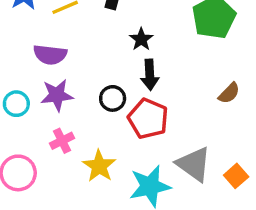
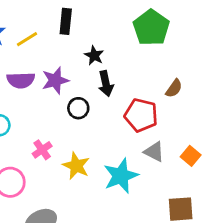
purple star: (57, 95) -> (55, 80), moved
red pentagon: (148, 119) -> (141, 115), moved
gray triangle: (194, 164) -> (154, 152), size x0.7

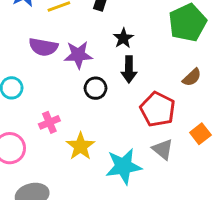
brown semicircle: (174, 88) -> (192, 77), moved
orange square: (191, 156) -> (200, 134), moved

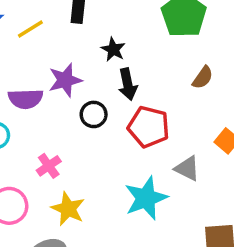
purple semicircle: (43, 47) -> (26, 99), moved
red pentagon: (158, 109) -> (149, 127), moved
yellow star: (80, 146) -> (68, 209), moved

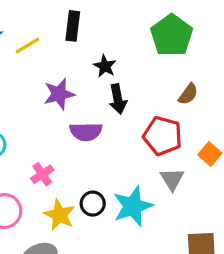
purple semicircle: (26, 99) -> (86, 132), moved
black circle: (94, 114) -> (93, 204), moved
red pentagon: (149, 127) -> (163, 136), moved
gray triangle: (187, 168) -> (172, 179), turned 30

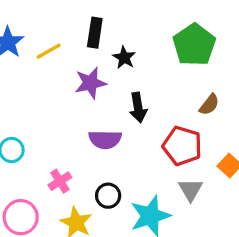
black star: (105, 66) -> (124, 58), moved
purple star: (59, 94) -> (90, 83), moved
black circle: (93, 204) -> (108, 196), moved

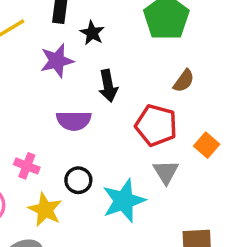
pink cross: (60, 181) -> (27, 166), turned -35

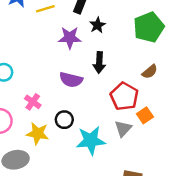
orange square: (207, 145) -> (145, 115), moved
yellow star: (45, 210) -> (38, 133), turned -30

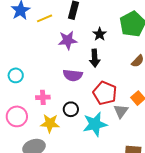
black star: (97, 25) -> (100, 34), moved
red pentagon: (124, 96) -> (105, 93), moved
pink cross: (33, 102) -> (43, 97), turned -32

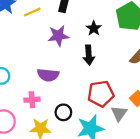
purple semicircle: (73, 75) -> (48, 75), moved
red pentagon: (105, 93) -> (101, 94), turned -30

